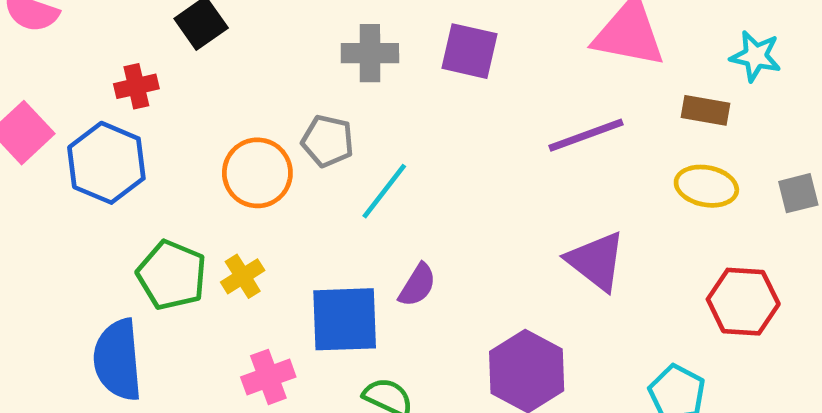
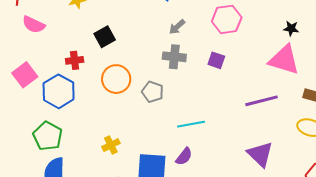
purple square: (469, 51) -> (216, 60), size x0.7
orange circle: (257, 173) -> (116, 79), moved
cyan line: (384, 191) -> (191, 124), moved, turned 36
green pentagon: (172, 275) -> (48, 136), moved

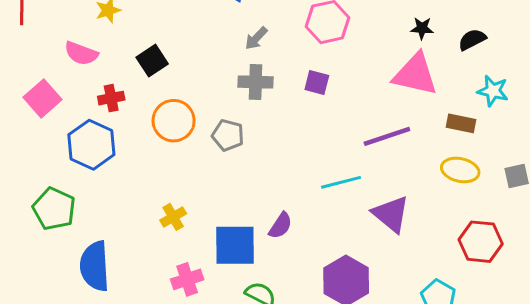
pink semicircle: (34, 25) -> (81, 53), moved
pink square: (25, 75) -> (42, 98), moved
cyan line: (191, 124) -> (341, 182), moved
green pentagon: (48, 136) -> (54, 209), moved

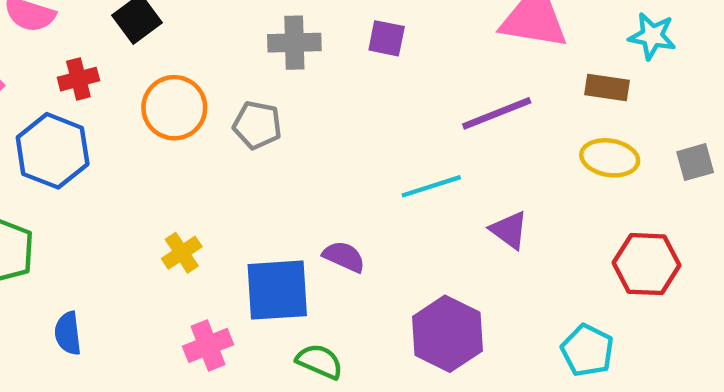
purple triangle: (391, 214) -> (509, 230), size x0.7
purple semicircle: (280, 226) -> (344, 257), turned -96
blue semicircle: (95, 266) -> (68, 333), size x0.6

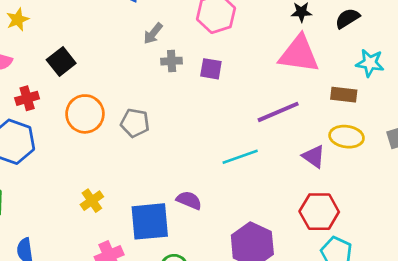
gray cross: (294, 43) -> (172, 61), moved, size x0.7
purple triangle: (509, 230) -> (314, 156), moved
red hexagon: (647, 264) -> (319, 212), moved

